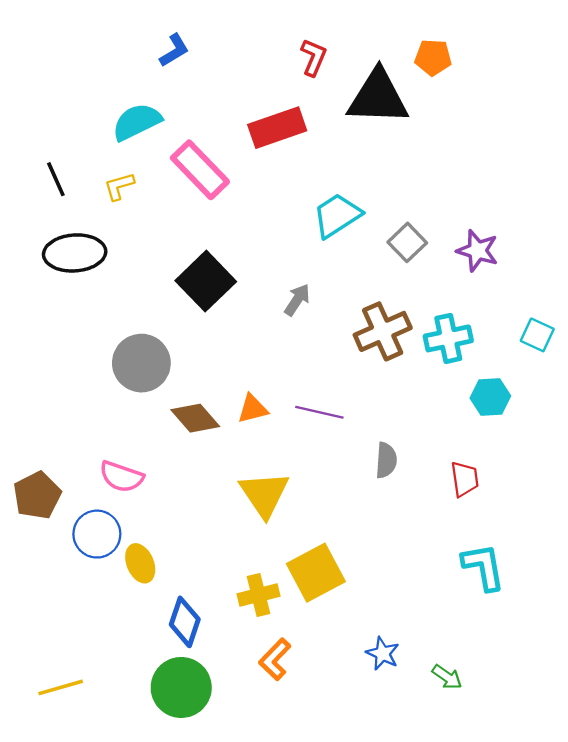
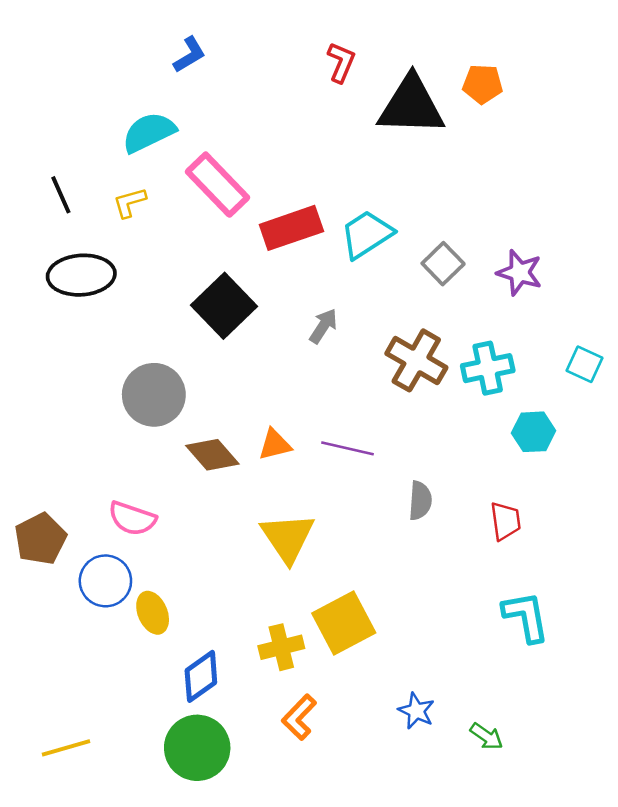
orange pentagon: (433, 57) -> (483, 84), moved
red rectangle: (277, 128) -> (291, 228), moved
brown cross: (383, 331) -> (416, 360), turned -36
blue diamond: (185, 622) -> (201, 676), turned 36

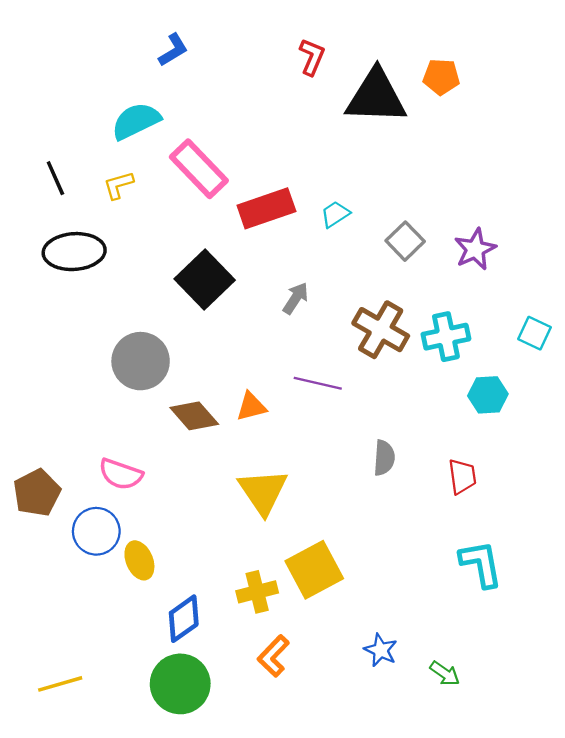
cyan trapezoid: (367, 234) -> (335, 214), size x0.6
purple star: (520, 273) -> (475, 249), turned 30
purple line: (348, 448) -> (318, 383), moved

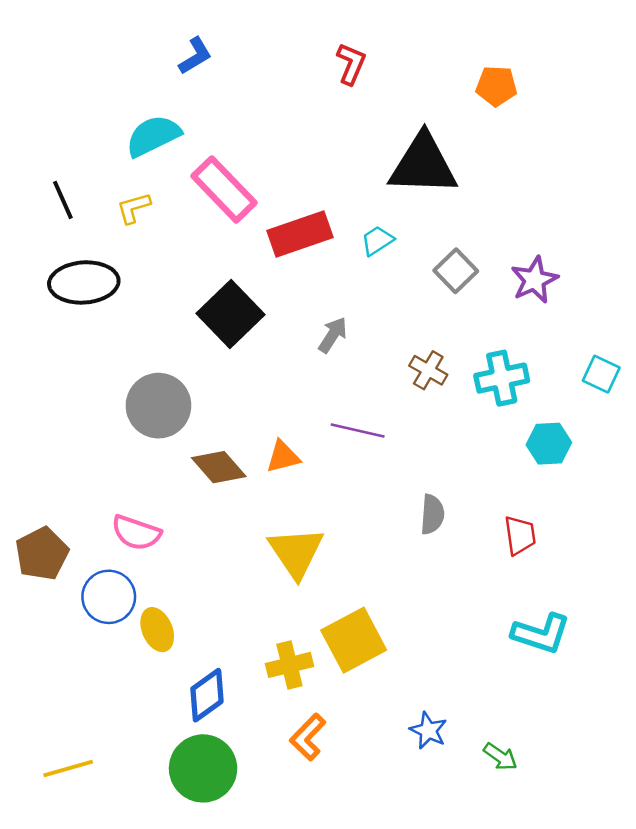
black triangle: (376, 97) -> (423, 165), moved
brown cross: (381, 330) -> (428, 370), size x0.6
cyan L-shape: (481, 564) -> (541, 634), turned 118

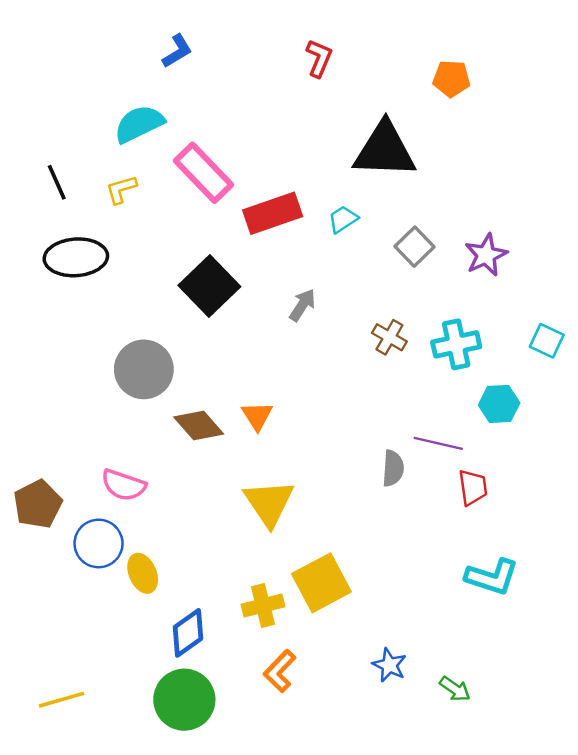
purple line: (358, 431) -> (438, 443), moved
orange triangle: (283, 457) -> (257, 416), turned -48

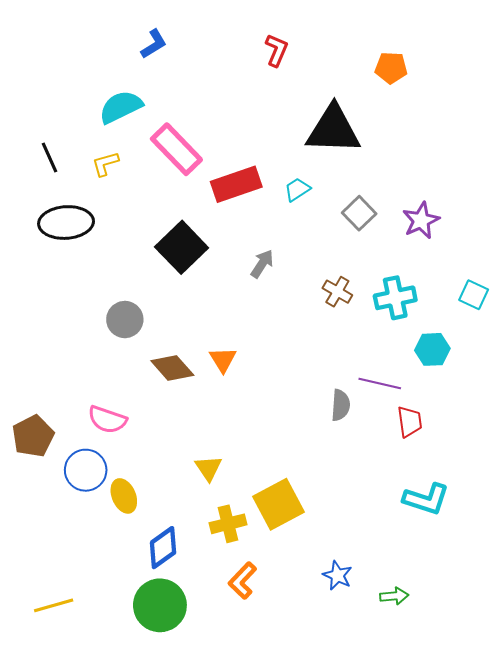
gray circle: (144, 369) -> (125, 320), size x0.7
yellow triangle: (269, 503) -> (208, 468), moved, size x0.6
green arrow: (455, 689) -> (394, 596), turned -40

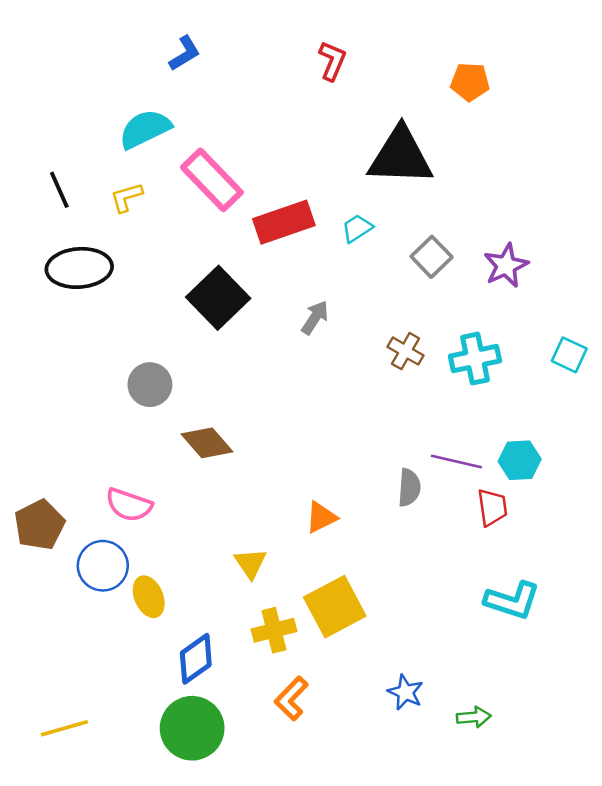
cyan hexagon: (432, 349) -> (520, 460), moved
orange triangle: (223, 360) -> (321, 517), moved, turned 36

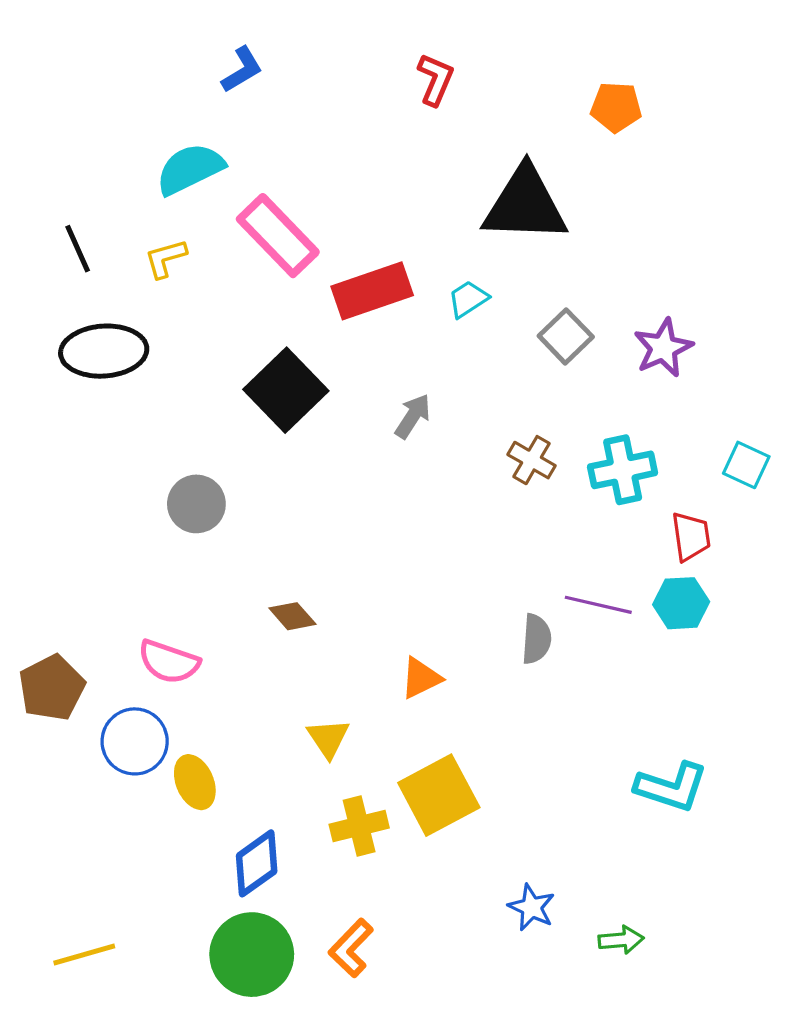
brown diamond: (207, 443) -> (292, 616), moved, size x0.7
red trapezoid: (492, 507) -> (691, 537), moved
orange L-shape: (291, 698) -> (351, 948), moved

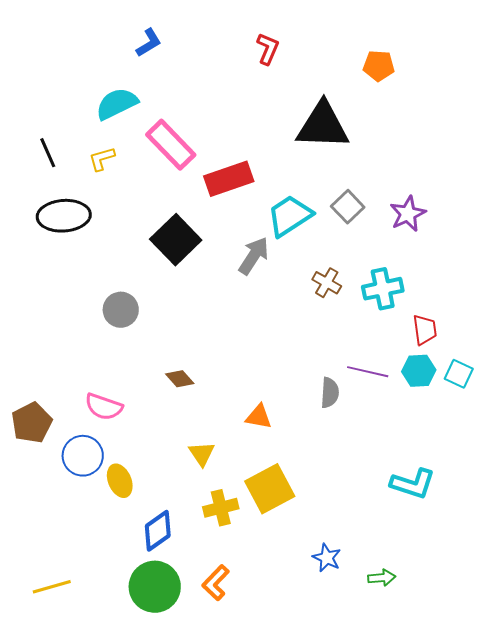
cyan trapezoid: (468, 299) -> (290, 216), moved, size x1.8
gray arrow: (413, 416) -> (254, 256), size x1.4
cyan square: (746, 465) -> (459, 374), moved
orange triangle: (421, 678) -> (259, 417), turned 36

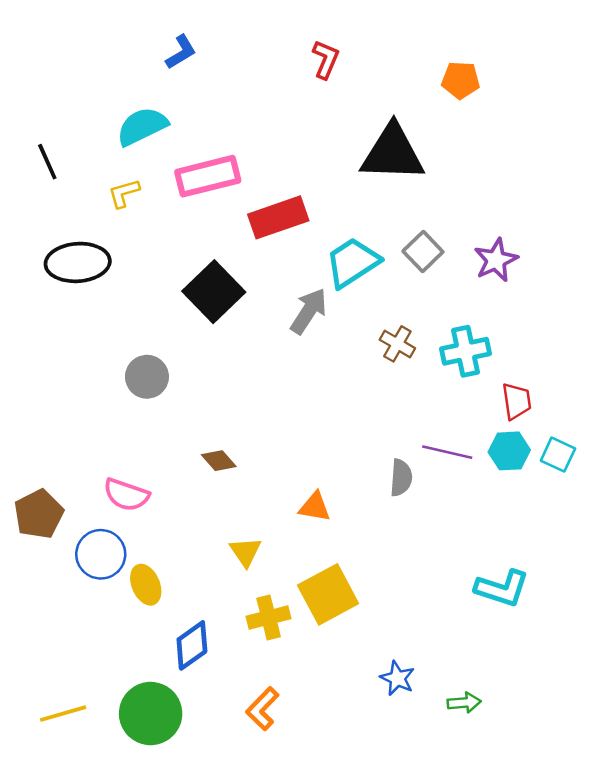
pink rectangle: (171, 145) -> (208, 176), turned -60
black line: (48, 153) -> (47, 162), moved
green circle: (155, 587) -> (151, 714), moved

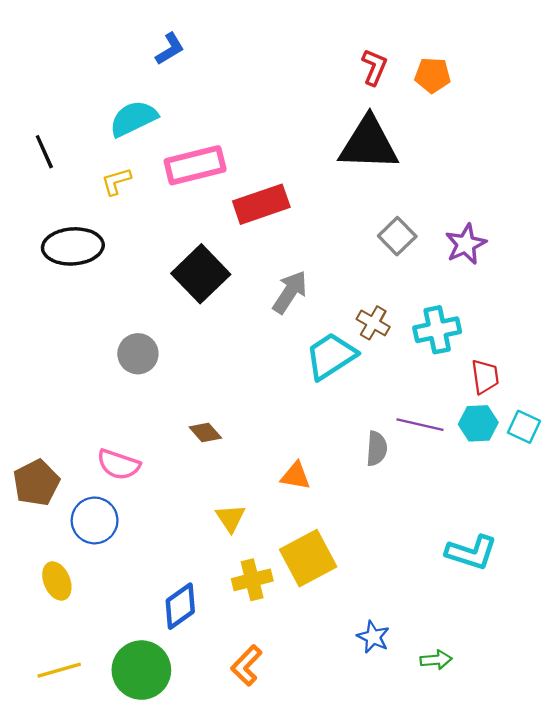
red L-shape: (326, 59) -> (374, 67), moved
cyan trapezoid: (352, 262) -> (331, 356), moved
yellow ellipse: (146, 585) -> (57, 581), moved

